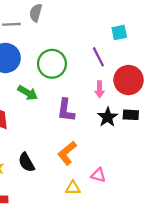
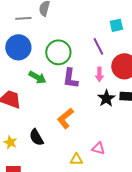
purple L-shape: (66, 110) -> (70, 78), moved
orange L-shape: (67, 153) -> (65, 118), moved

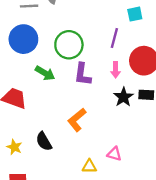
purple line: (98, 46) -> (114, 38), turned 42

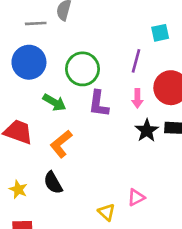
orange L-shape: (77, 120) -> (61, 144), moved
pink triangle: (114, 154) -> (136, 197), turned -42
yellow triangle: (89, 166) -> (107, 212), turned 42

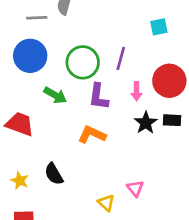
purple line: (136, 61) -> (121, 58), moved
orange L-shape: (61, 144) -> (92, 135), moved, turned 64
pink triangle: (136, 197) -> (135, 188), turned -42

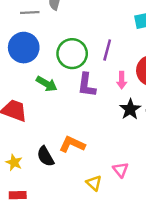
orange L-shape: (92, 135) -> (72, 144), moved

